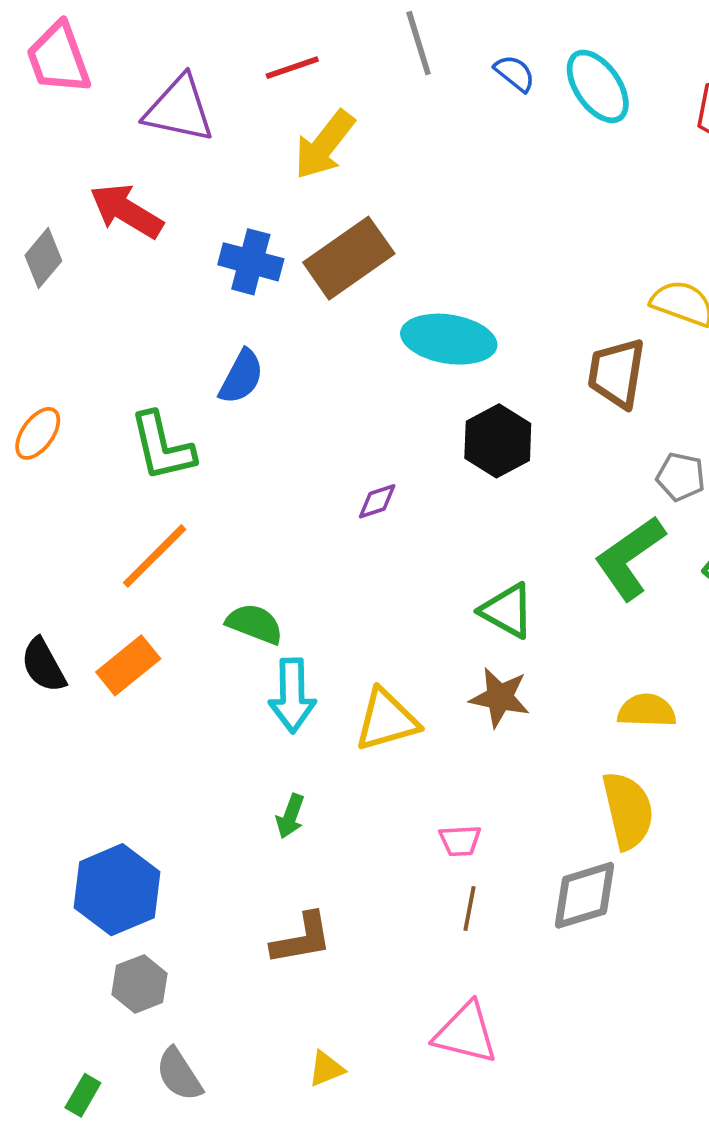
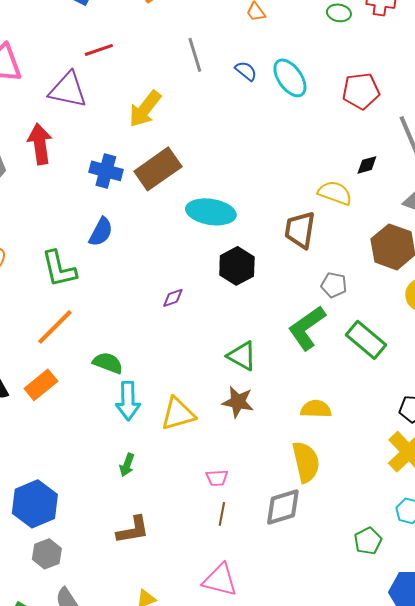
red line: (292, 68) -> (99, 50), moved
red arrow: (126, 211) -> (40, 144), turned 51

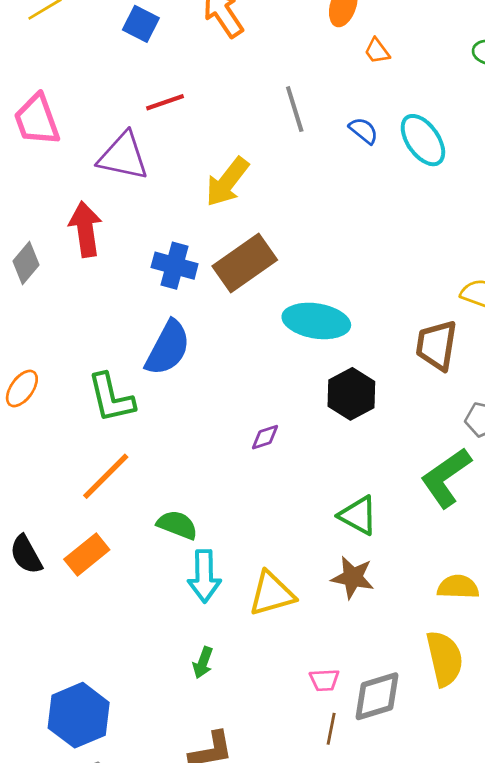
blue semicircle: (101, 232) -> (168, 348), size x1.4
gray diamond: (283, 507) -> (377, 696), moved

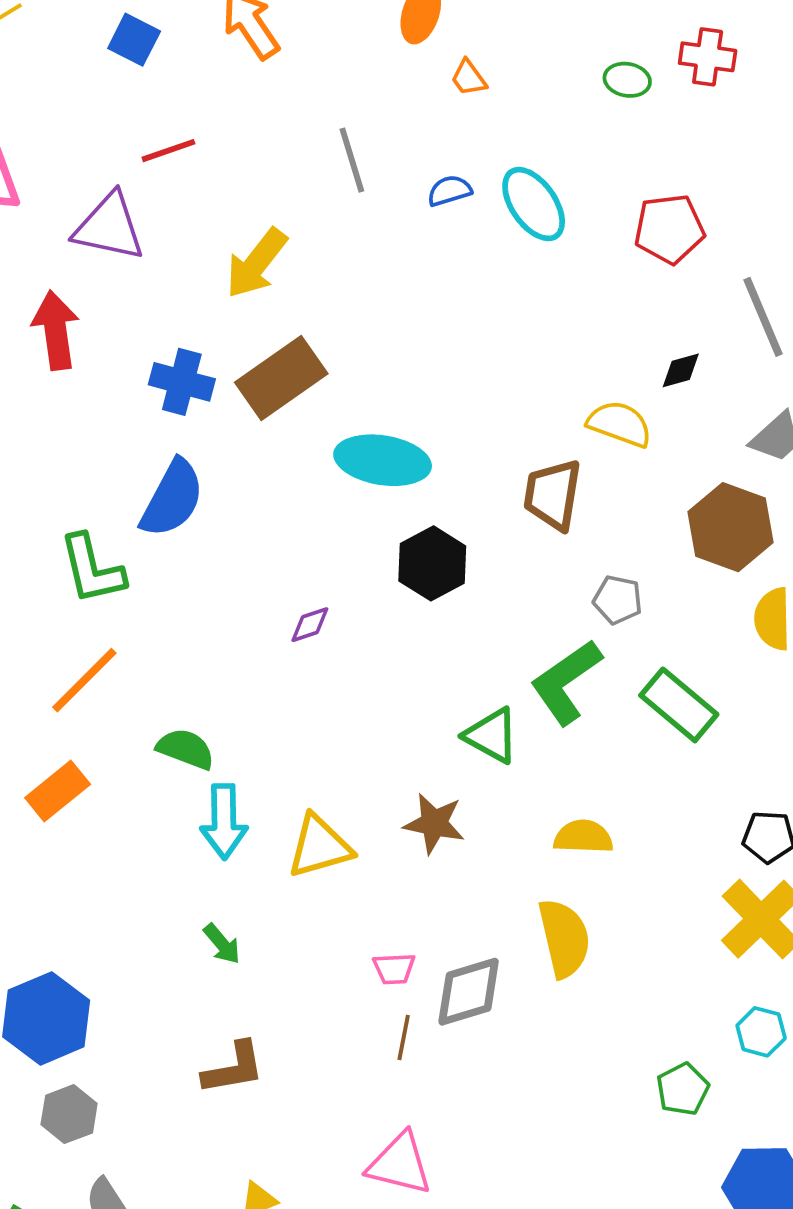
blue semicircle: (364, 131) -> (449, 191), turned -56
green triangle: (358, 515) -> (492, 736), moved
green arrow: (203, 663) -> (222, 944), turned -60

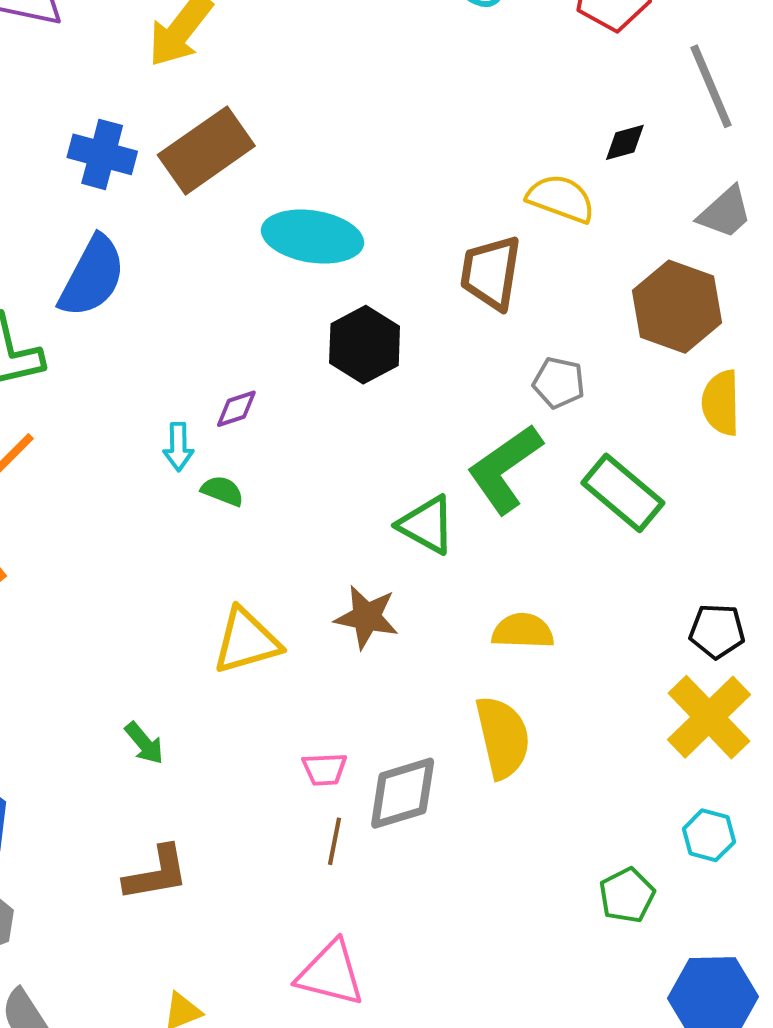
green semicircle: (186, 749) -> (222, 491), moved, size x0.7
cyan arrow: (224, 822) -> (178, 447), moved, size x0.6

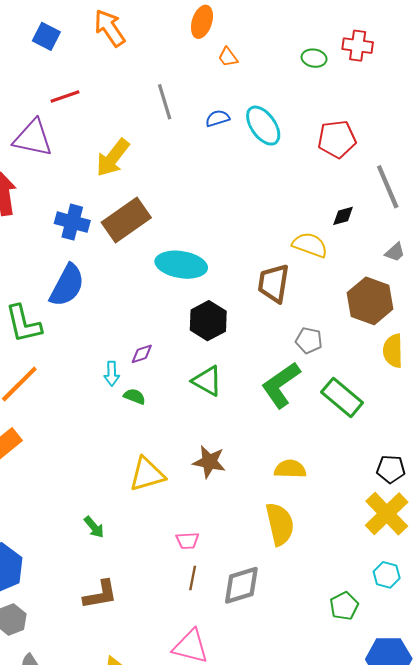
gray trapezoid: (725, 213) -> (395, 252), size x0.7
green triangle: (427, 525) -> (207, 381), moved
gray diamond: (403, 793) -> (241, 585), moved

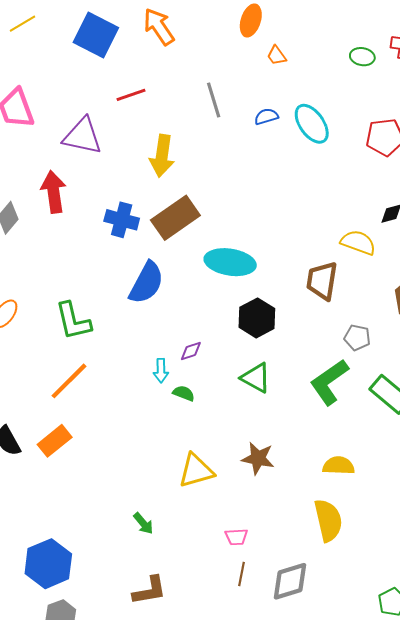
blue square: (46, 36) -> (96, 35), size x1.6
red line: (65, 97) -> (131, 95), moved
yellow arrow: (113, 158) -> (162, 156), turned -30
blue semicircle: (67, 285) -> (146, 283), moved

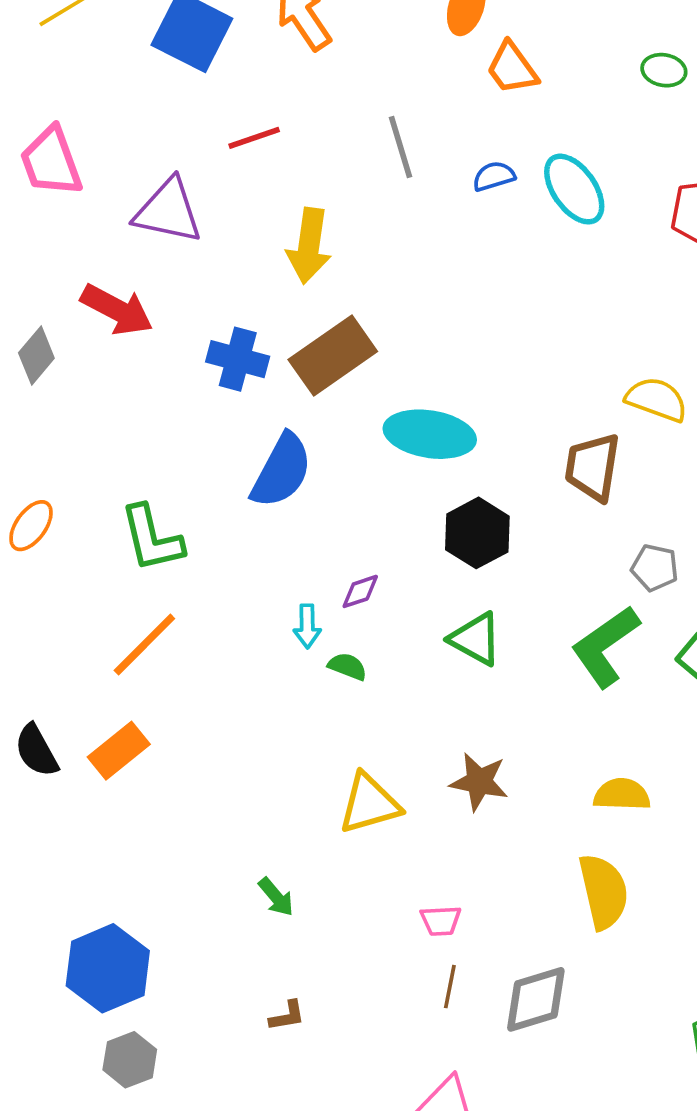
orange trapezoid: (277, 56) -> (512, 68), size x1.5
red arrow: (54, 192) -> (117, 310), turned 126
brown L-shape: (150, 591) -> (287, 1016), size x0.6

